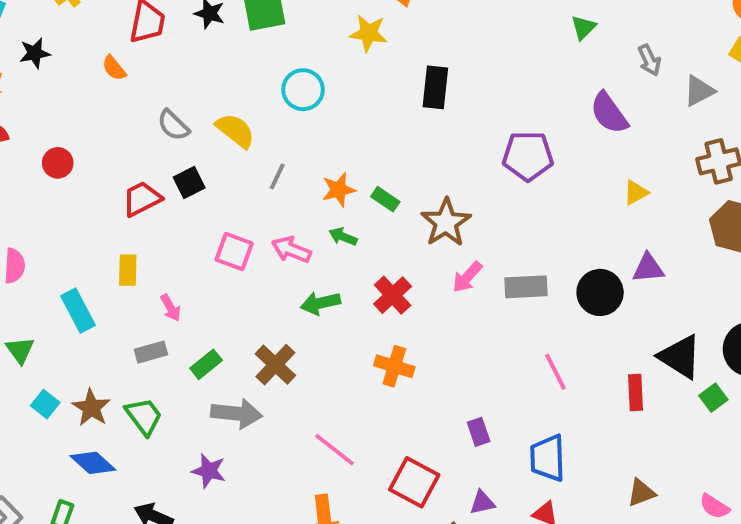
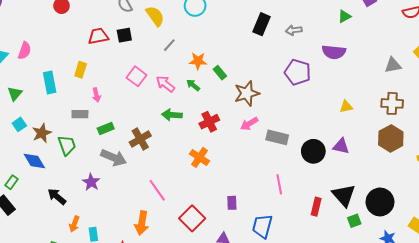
gray arrow: (649, 60) -> (294, 30), moved, turned 91
purple semicircle: (609, 113) -> (334, 52), moved, turned -65

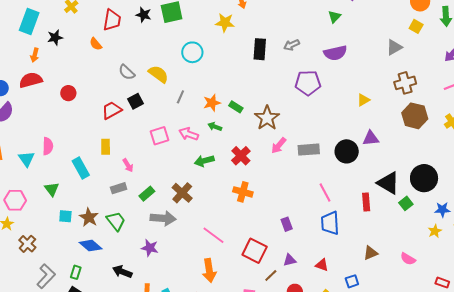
pink square: (137, 76) -> (160, 136), turned -36
cyan square: (19, 124) -> (65, 216), turned -32
blue trapezoid: (262, 226) -> (330, 223), moved

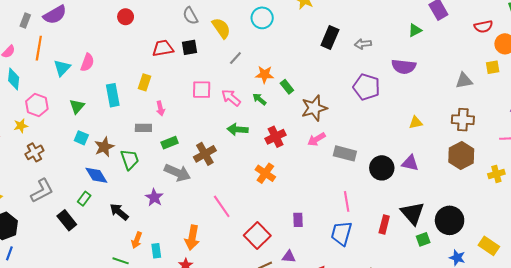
yellow square: (416, 26) -> (493, 67), turned 32
orange arrow: (209, 270) -> (192, 238), moved
green rectangle: (76, 272) -> (84, 199), moved

